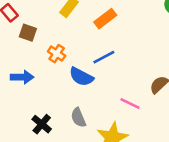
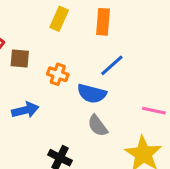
orange rectangle: (105, 19) -> (103, 22), turned -35
gray semicircle: (78, 118) -> (98, 126), moved

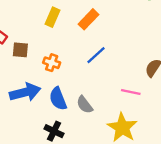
orange rectangle: (103, 22) -> (88, 19), turned 40
blue semicircle: (92, 94) -> (58, 99), moved, turned 55
blue arrow: (25, 110) -> (25, 92), size x1.4

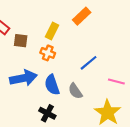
yellow rectangle: (53, 17) -> (52, 31), moved
blue line: (96, 55) -> (89, 63), moved

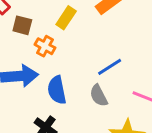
orange cross: (48, 53) -> (45, 46), moved
gray semicircle: (75, 91) -> (99, 96), moved

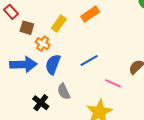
blue semicircle: (57, 90) -> (53, 64), moved, turned 30
gray semicircle: (99, 96) -> (64, 92), moved

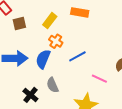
orange rectangle: (90, 14) -> (80, 12), turned 42
brown square: (27, 28) -> (19, 24), turned -32
orange cross: (43, 44) -> (56, 41), moved

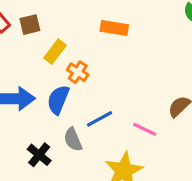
yellow rectangle: (50, 21) -> (55, 52), moved
brown square: (19, 24) -> (30, 25), moved
blue line: (77, 56) -> (99, 119), moved

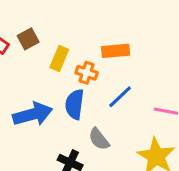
orange rectangle: (114, 28) -> (116, 51), moved
blue line: (99, 119) -> (120, 97), moved

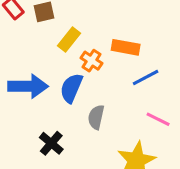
blue line: (120, 97) -> (146, 78), moved
gray semicircle: (99, 139) -> (96, 117), moved, turned 35

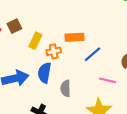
orange cross: (91, 61) -> (54, 51), turned -32

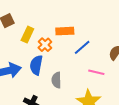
orange cross: (54, 51) -> (45, 45), turned -32

